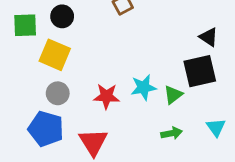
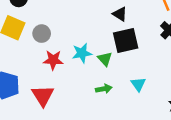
black triangle: (209, 37) -> (120, 14), moved
gray circle: (58, 93) -> (42, 34), moved
green triangle: (173, 95) -> (105, 59), turned -35

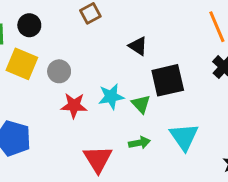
black triangle: (120, 14) -> (138, 46), moved
cyan triangle: (138, 84) -> (184, 137), size x1.5
red triangle: (43, 96) -> (98, 159), moved

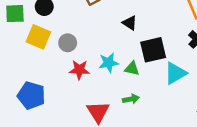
green triangle: (141, 104) -> (132, 69), turned -35
cyan triangle: (184, 137) -> (175, 73), moved, turned 35

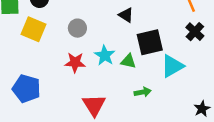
gray circle: (68, 43) -> (77, 28), moved
cyan star: (109, 63) -> (105, 55), turned -30
green arrow: (131, 99) -> (143, 92), moved

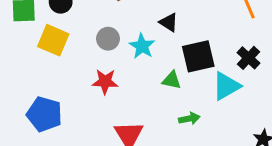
black cross: (195, 32) -> (249, 58), moved
cyan star: (105, 55) -> (142, 46), moved

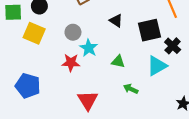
cyan star: (142, 46) -> (89, 48), moved
black square: (198, 56) -> (150, 30), moved
green arrow: (189, 119) -> (131, 89), turned -144

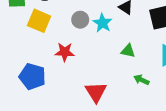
cyan star: (89, 48) -> (102, 23), moved
red star: (71, 63) -> (65, 52), moved

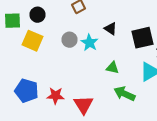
red star: (65, 52) -> (56, 96), moved
green arrow: (141, 80) -> (124, 94), size x1.5

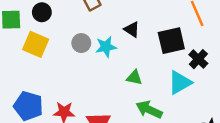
cyan star: (90, 43) -> (106, 47), turned 30

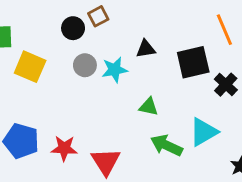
black circle: (42, 12) -> (73, 28), moved
black triangle: (132, 30) -> (146, 49), turned -42
cyan triangle: (180, 83) -> (204, 132), moved

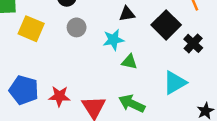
black square: (193, 62) -> (166, 25), turned -32
cyan star: (115, 70) -> (113, 40), moved
green arrow: (166, 145) -> (132, 104), moved

